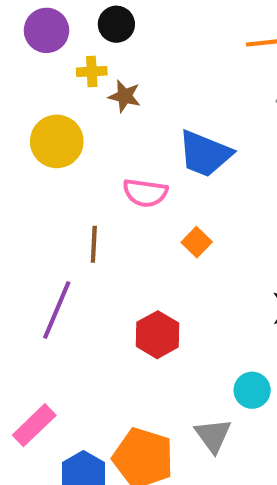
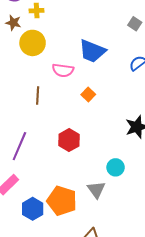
brown star: (125, 96) -> (13, 23), moved
yellow circle: (57, 141) -> (33, 43), moved
purple line: (57, 310) -> (19, 146), moved

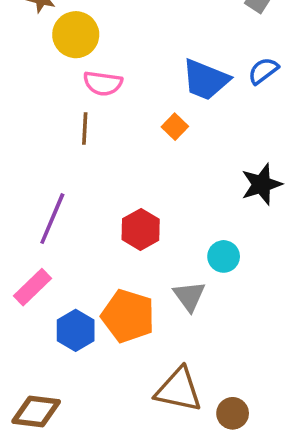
blue trapezoid: (92, 51) -> (206, 80), moved
pink semicircle: (63, 70) -> (103, 83), moved
red hexagon: (69, 140) -> (141, 229), moved

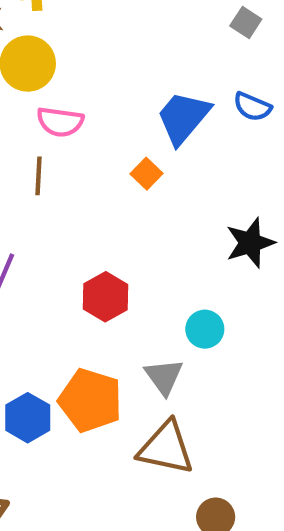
blue semicircle: (263, 71) -> (252, 107), turned -120
blue trapezoid: (206, 80) -> (183, 118), turned 108
brown triangle: (179, 390) -> (166, 448), moved

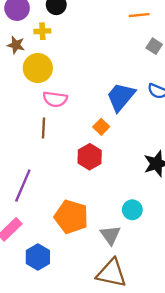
red hexagon: (105, 297) -> (90, 157), moved
orange pentagon: (90, 400) -> (71, 217), moved

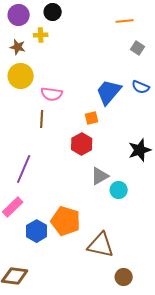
yellow circle: (38, 68) -> (21, 76), moved
orange square: (101, 127) -> (92, 118), turned 32
orange pentagon: (71, 217) -> (66, 221), moved
gray triangle: (110, 235) -> (100, 176), moved, turned 36

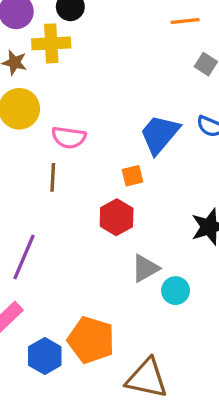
yellow cross: (41, 35) -> (51, 43), size x1.6

